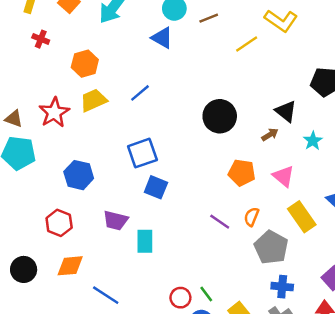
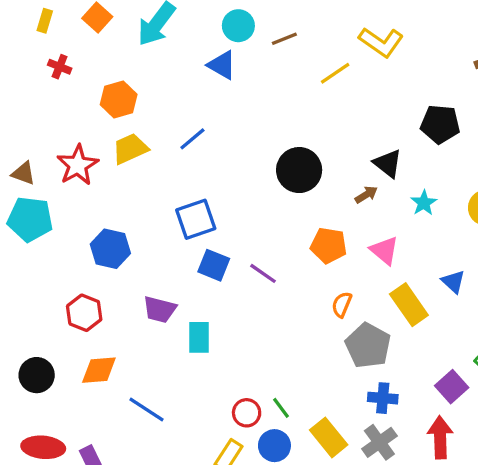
purple line: (220, 222) -> (263, 273), moved

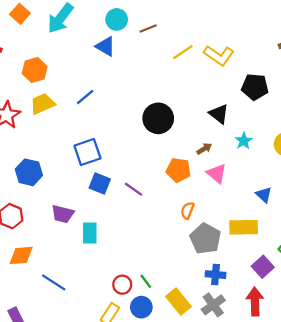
yellow L-shape: (381, 42) -> (219, 55), moved
brown arrow: (366, 195) -> (204, 149), moved
yellow rectangle: (409, 305) -> (244, 227), moved, turned -56

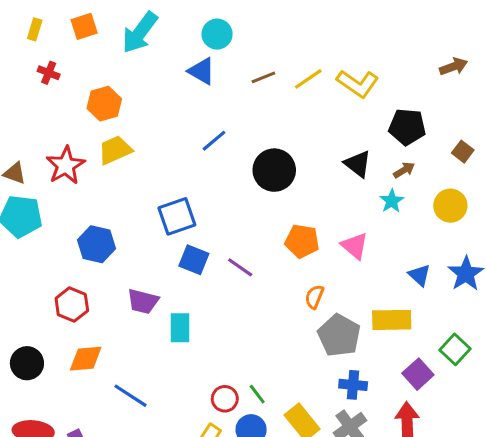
orange square: (20, 14) -> (84, 26), turned 30
brown line: (148, 28) -> (263, 77), moved
blue line: (85, 97) -> (214, 141), moved
brown arrow: (204, 149) -> (404, 170), moved

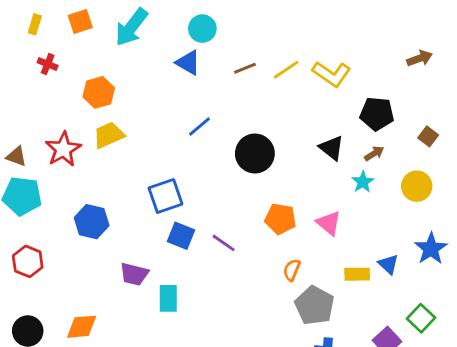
blue triangle: (419, 275) -> (388, 264), moved
red hexagon: (72, 305) -> (28, 261), moved
yellow rectangle: (392, 320) -> (357, 274), moved, size x0.7

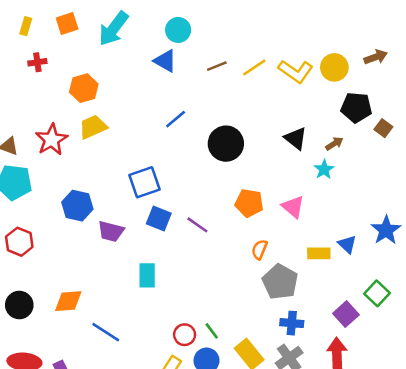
red cross: (48, 64) -> (37, 62), turned -30
black pentagon: (377, 114) -> (356, 107), moved
yellow circle: (417, 186) -> (334, 67), moved
purple trapezoid: (134, 274) -> (111, 231), moved

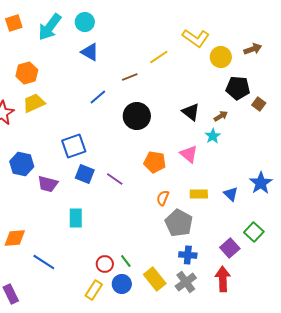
cyan circle: (178, 30) -> (85, 22), moved
brown line: (217, 66) -> (130, 77), moved
yellow L-shape: (296, 71) -> (196, 38), moved
pink triangle: (293, 207) -> (189, 154), moved
yellow rectangle: (319, 253) -> (199, 194), moved

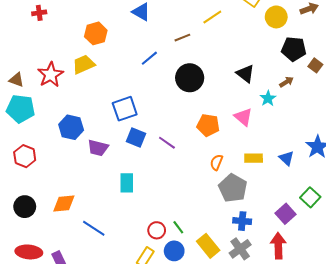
orange hexagon: (27, 73) -> (96, 33), moved
brown arrow: (221, 116) -> (287, 82), moved

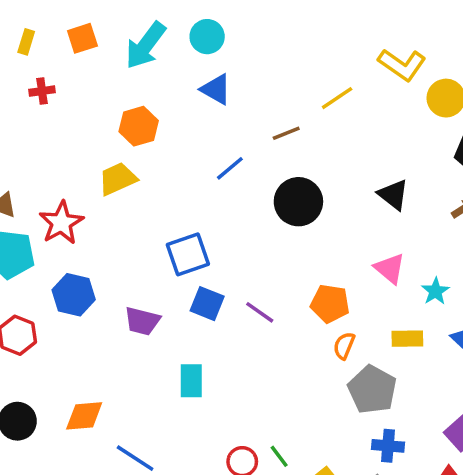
red star: (50, 75) -> (61, 223), moved
cyan star: (268, 98) -> (435, 291), moved
orange pentagon: (208, 125) -> (330, 304), moved
blue hexagon: (71, 127) -> (74, 295), moved

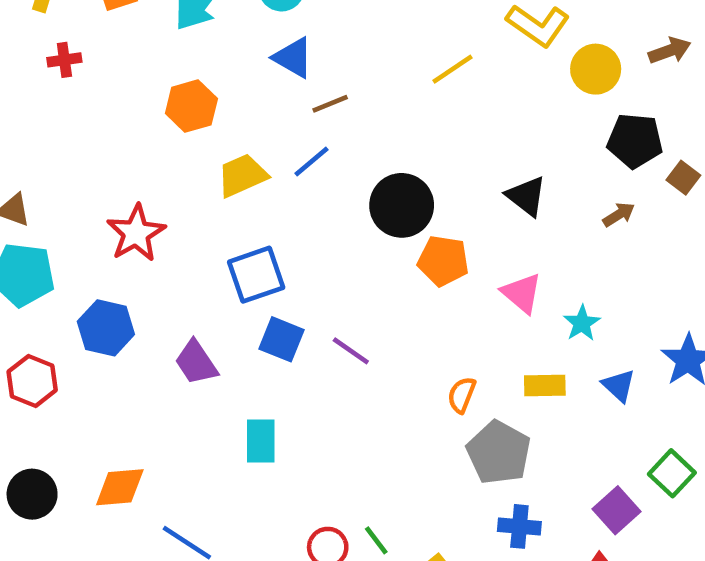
brown line: (286, 133) -> (330, 104), moved
yellow trapezoid: (118, 179) -> (242, 175), moved
red star: (61, 223) -> (136, 233), moved
orange pentagon: (330, 304) -> (443, 261), moved
purple trapezoid: (142, 321) -> (196, 362), turned 42

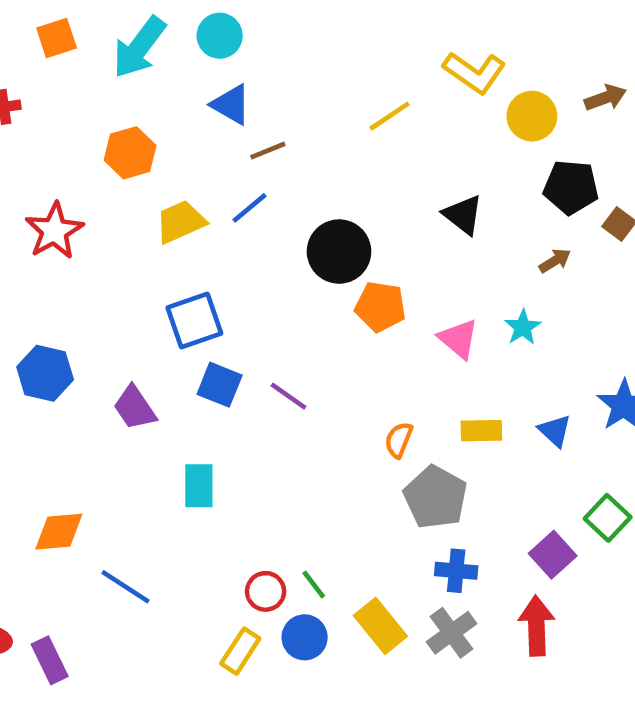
black triangle: (526, 196) -> (463, 215), moved
red star: (136, 233) -> (54, 231), moved
cyan star: (582, 323) -> (523, 327), moved

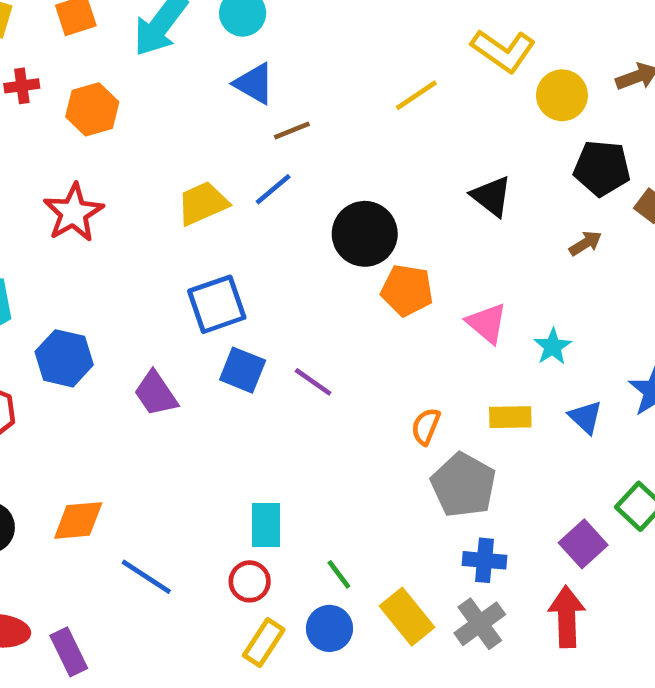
orange hexagon: (130, 153) -> (92, 109), moved
cyan star: (523, 327) -> (553, 347), moved
cyan rectangle: (199, 486) -> (266, 525), moved
red circle: (266, 591) -> (250, 581), moved

